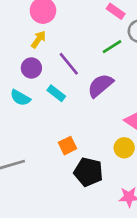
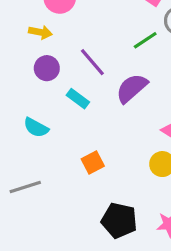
yellow arrow: (39, 39) -> (40, 32), moved, turned 66
cyan semicircle: (20, 98) -> (36, 128), moved
black pentagon: (88, 172) -> (119, 220), moved

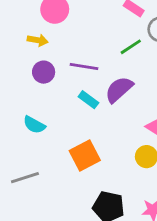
purple line: (92, 62) -> (84, 66), turned -40
cyan rectangle: (78, 99) -> (88, 100), moved
orange square: (93, 163) -> (85, 156), size x1.5

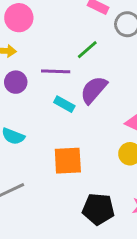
green line: (131, 47) -> (87, 50), moved
orange square: (85, 156) -> (68, 161), turned 32

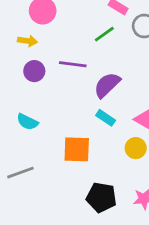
green line: (87, 50) -> (104, 34), moved
cyan rectangle: (64, 104) -> (106, 118), moved

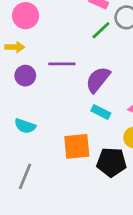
green line: (104, 34) -> (101, 30), moved
gray line: (20, 173) -> (25, 176), turned -40
black pentagon: (101, 197) -> (112, 162), moved

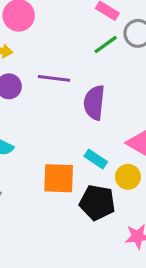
purple semicircle: (98, 80) -> (94, 103), turned -40
cyan rectangle: (101, 112) -> (96, 159), moved

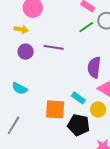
purple semicircle: (94, 103) -> (94, 67), moved

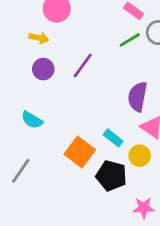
purple line: (54, 47) -> (83, 65), turned -66
orange square: (55, 109) -> (80, 152), turned 30

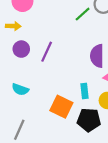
purple line: (83, 65) -> (47, 52), moved
cyan rectangle: (113, 138) -> (85, 91), turned 56

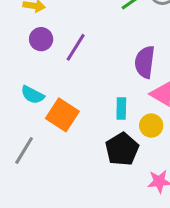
orange square: (61, 107) -> (62, 115), moved
black pentagon: (89, 120) -> (122, 149), turned 30

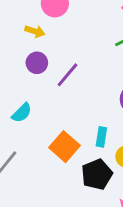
cyan semicircle: (33, 95) -> (22, 113), turned -80
orange square: (62, 115) -> (65, 147), moved

